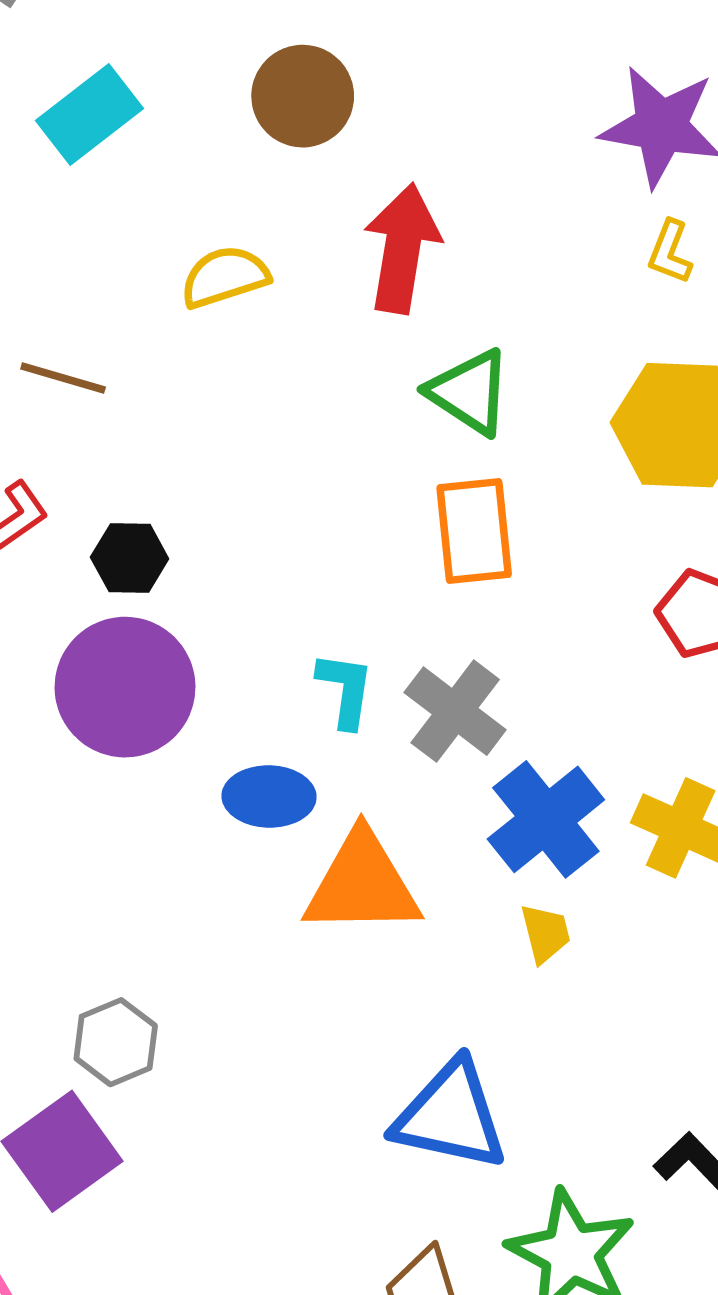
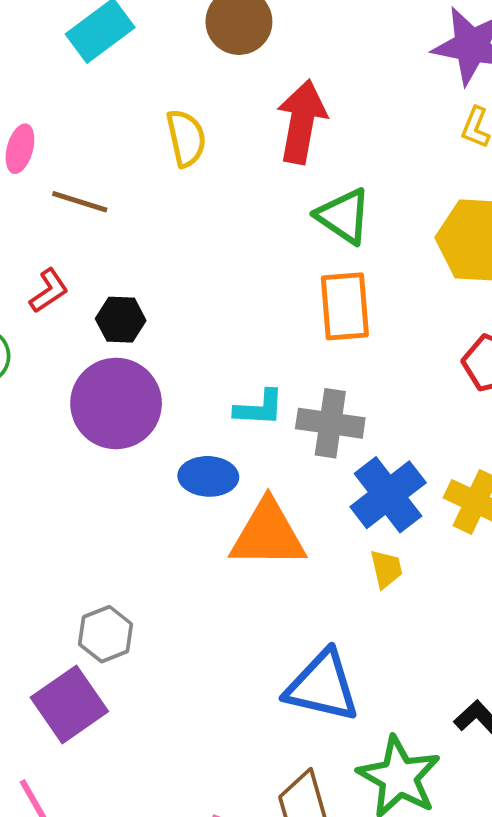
yellow semicircle: (225, 277) -> (186, 138), turned 94
cyan L-shape: (345, 690) -> (259, 408), turned 84
gray cross: (455, 711) -> (330, 423), turned -30

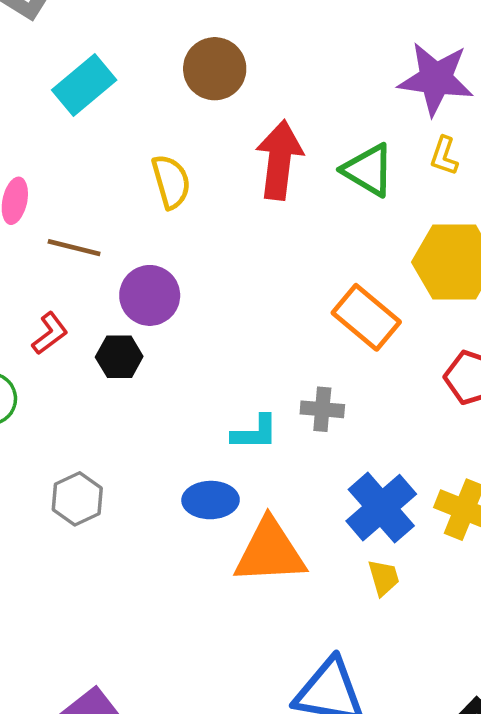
green triangle: (344, 216) -> (368, 170), moved
orange rectangle: (345, 306) -> (366, 317), moved, turned -42
purple circle: (116, 403) -> (150, 295), moved, size x0.7
gray cross: (330, 423) -> (322, 409), moved, size x0.7
gray hexagon: (106, 634) -> (77, 499), moved

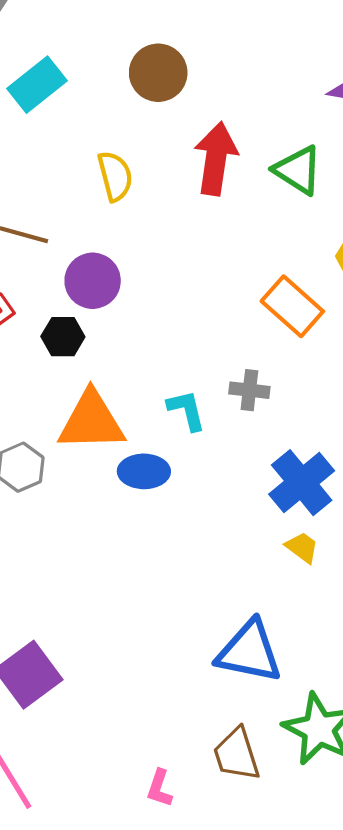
cyan L-shape: (255, 433) -> (187, 410), turned -105
orange triangle: (270, 552) -> (91, 421), moved
yellow trapezoid: (384, 578) -> (302, 547), turned -39

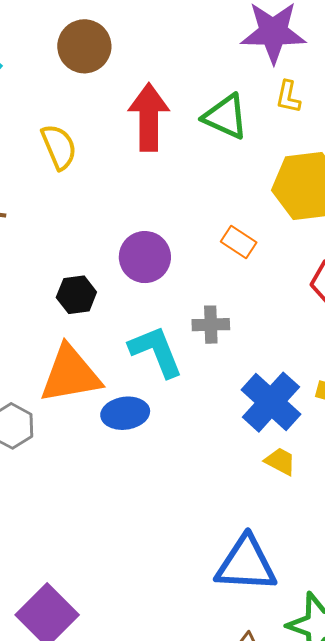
purple circle: (93, 281) -> (145, 257), moved
orange rectangle: (292, 306) -> (239, 242), size x0.6
black hexagon: (63, 337) -> (76, 295), moved
cyan L-shape: (187, 410) -> (156, 351), size x1.4

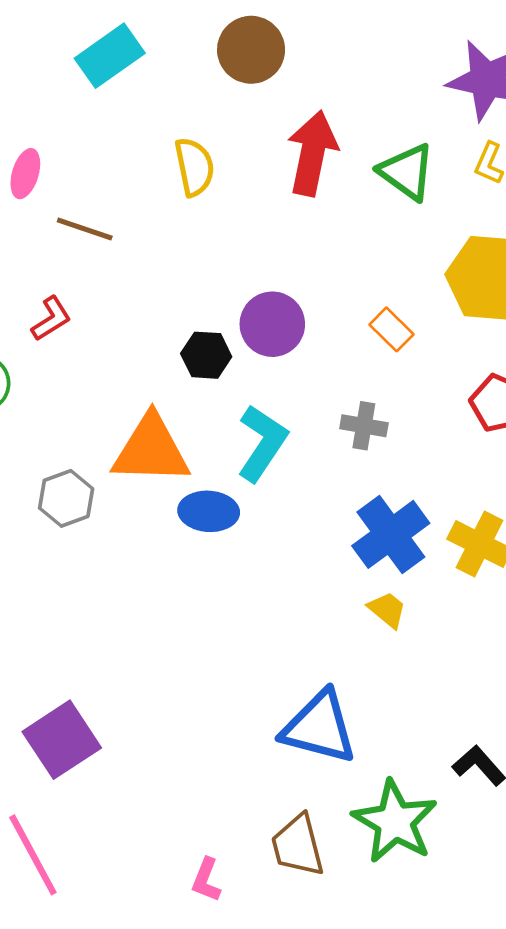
black hexagon: (76, 295) -> (206, 355), moved
gray cross: (211, 325) -> (364, 426), moved
cyan L-shape: (156, 351) -> (262, 443), turned 44

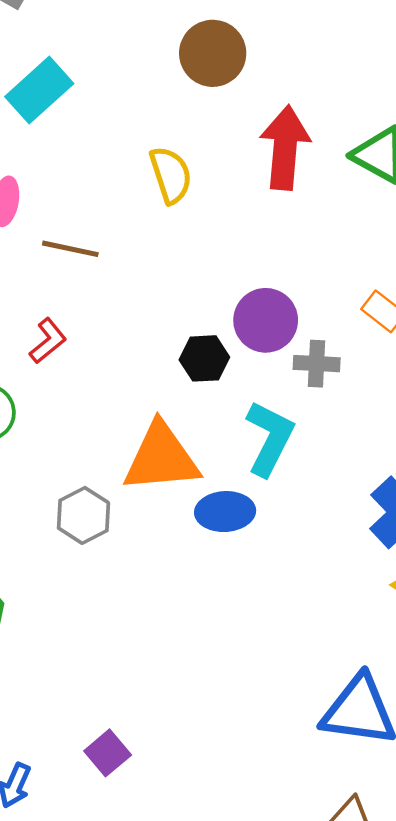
cyan rectangle: (110, 56) -> (39, 90), moved
gray cross: (364, 426) -> (317, 364), moved
purple square: (62, 740) -> (108, 753), size x0.6

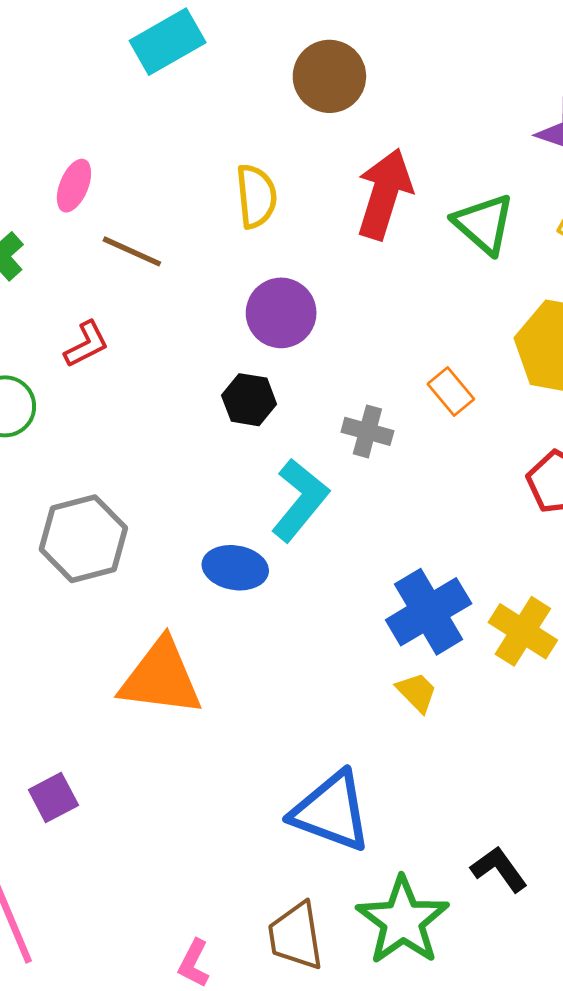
cyan rectangle: (39, 90) -> (168, 42), moved
purple circle: (266, 320) -> (281, 313), moved
orange triangle: (161, 458) -> (161, 678), moved
gray hexagon: (83, 515) -> (83, 539), size x1.4

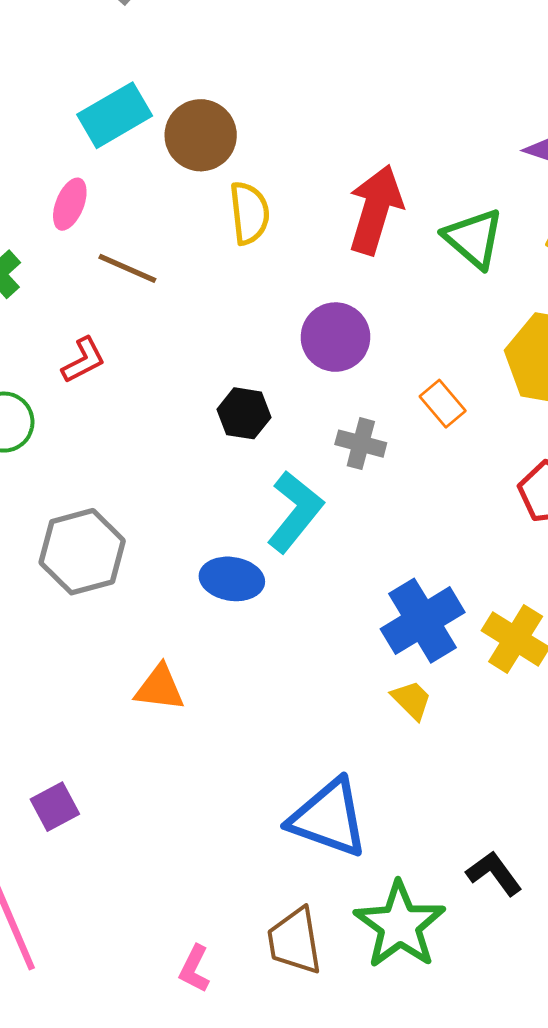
cyan rectangle: (168, 42) -> (115, 115), moved
brown circle: (329, 76) -> (201, 135), moved
purple circle: (281, 313) -> (335, 337), moved
orange triangle: (161, 678) -> (160, 688), size x0.6

